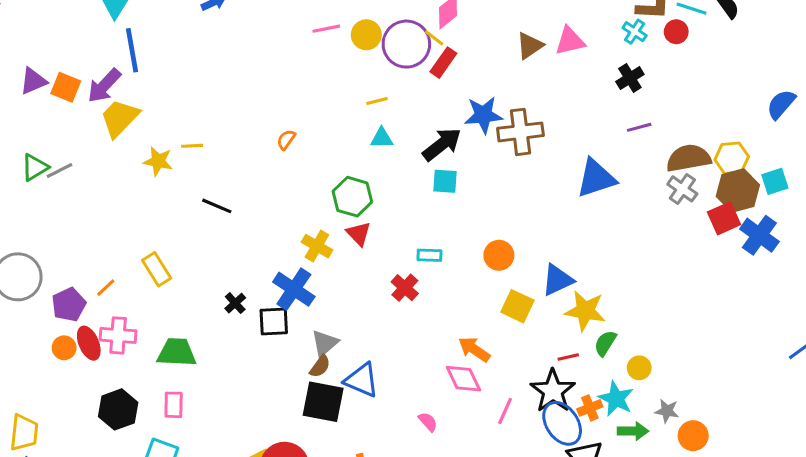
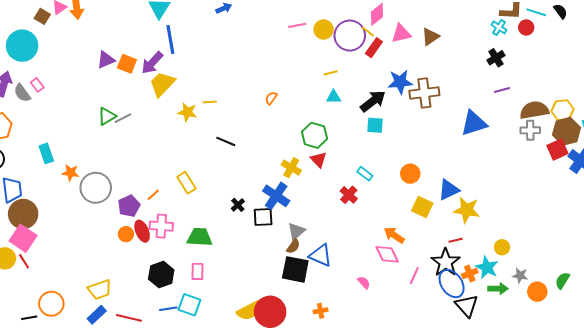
pink triangle: (570, 41) -> (401, 34), moved
gray cross: (682, 189) -> (530, 130), turned -36
cyan rectangle: (430, 255) -> (365, 174), turned 35
green semicircle: (605, 343) -> (562, 281), moved
yellow trapezoid: (24, 433) -> (100, 290), turned 65

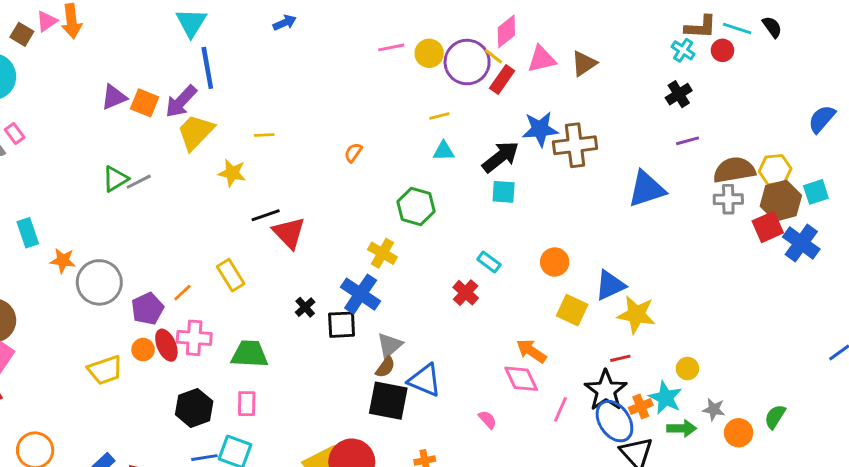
yellow line: (210, 102) -> (264, 135), moved
black line: (226, 141) -> (266, 215), moved, turned -42
red triangle: (319, 160) -> (289, 233), moved, size x1.4
yellow trapezoid: (100, 290) -> (105, 370), moved

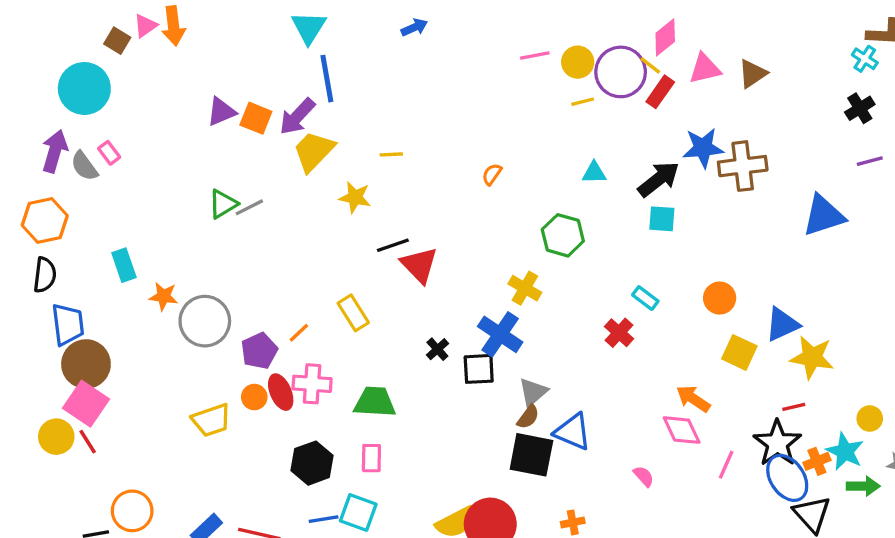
yellow line: (439, 116) -> (583, 102), moved

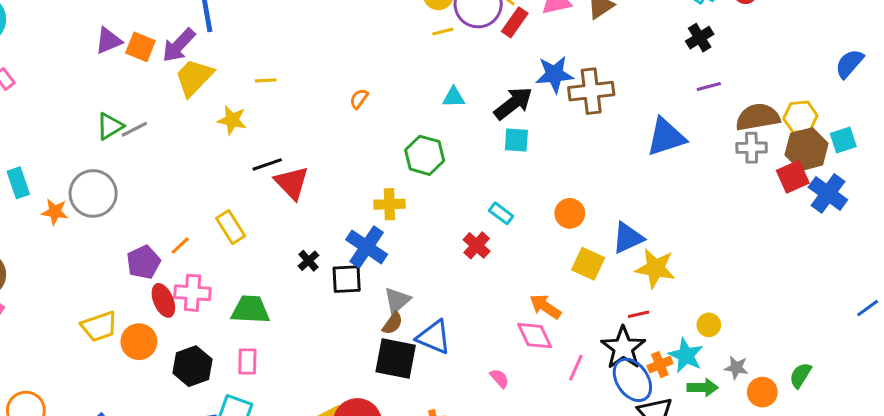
yellow cross: (525, 288) -> (389, 204), turned -32
gray circle: (205, 321) -> (93, 193), moved
orange circle: (254, 397) -> (139, 342), moved, size x1.5

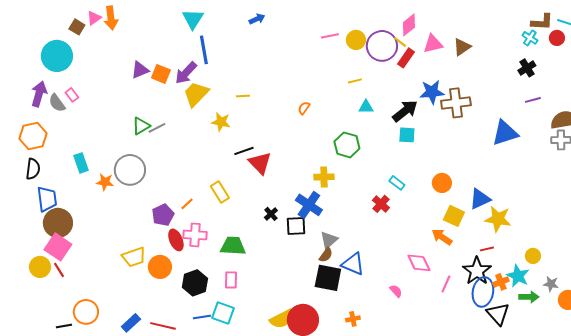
yellow line: (443, 32) -> (355, 81), moved
orange arrow: (545, 307) -> (442, 237), moved
blue ellipse: (632, 380) -> (483, 292), turned 44

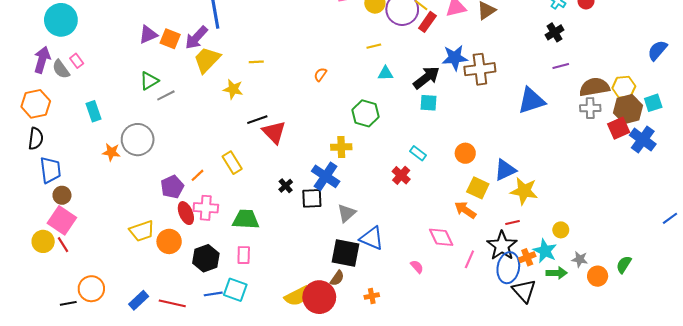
green triangle: (141, 126) -> (149, 81), moved
cyan rectangle: (81, 163) -> (93, 111), moved
brown circle: (58, 223) -> (62, 195), size x0.6
brown semicircle: (326, 255) -> (337, 278), moved

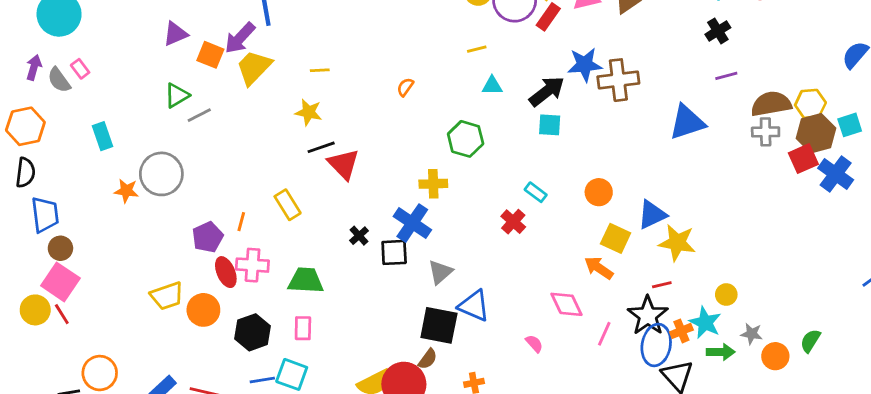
orange square: (170, 39) -> (210, 55), moved
purple arrow: (42, 60) -> (34, 67), size x0.7
yellow star: (233, 89) -> (309, 112), moved
orange line: (197, 175) -> (241, 222), turned -32

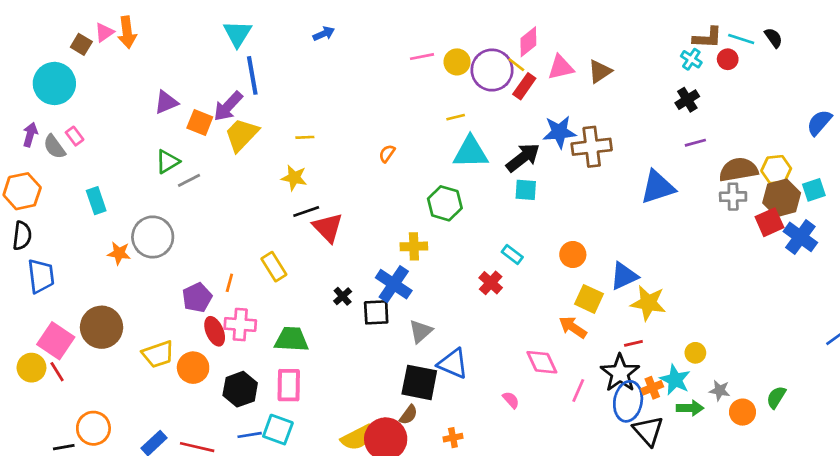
cyan triangle: (492, 86) -> (470, 152), size x1.8
brown circle: (60, 248) -> (102, 327), moved, size x1.8
pink rectangle: (303, 328) -> (289, 385), size x1.4

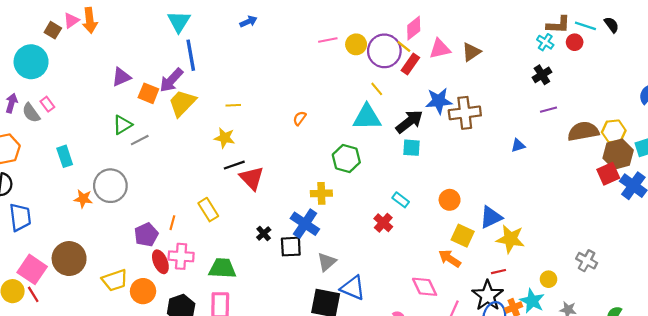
yellow line: (456, 117) -> (377, 89), moved, turned 64
blue triangle: (658, 187) -> (518, 145), size x0.5
gray cross: (733, 197) -> (587, 261), moved, turned 30

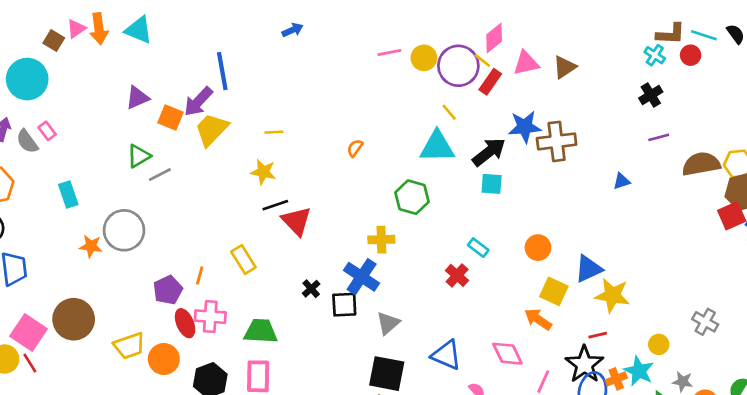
cyan triangle: (179, 22) -> (139, 30), moved, turned -40
blue triangle: (353, 288) -> (446, 355), moved

